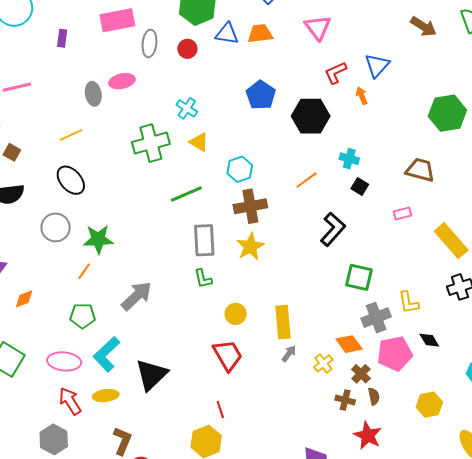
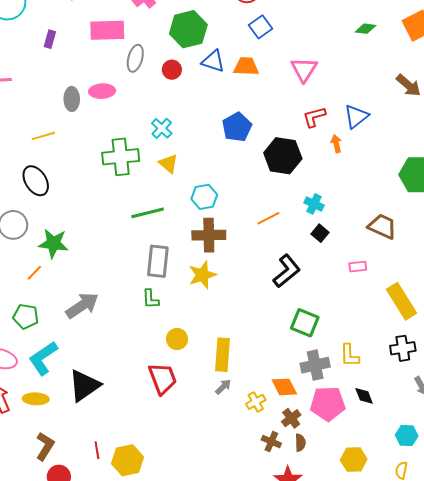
red line: (220, 410) -> (97, 450), moved

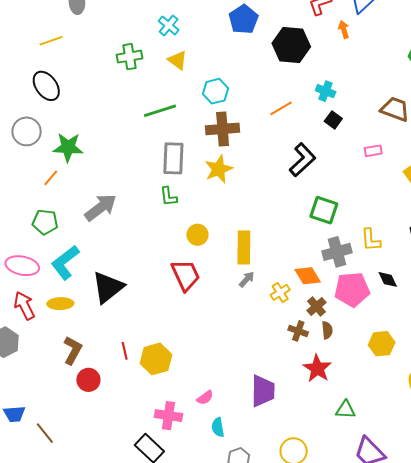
green cross: (121, 157) -> (129, 57), size x0.7

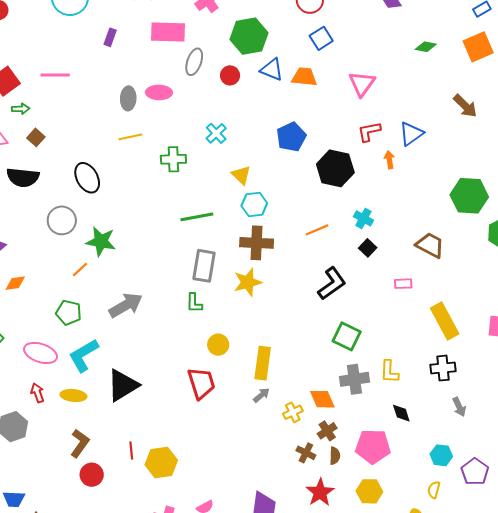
yellow line: (51, 41) -> (130, 137), moved
yellow triangle: (178, 60) -> (241, 175), moved
pink pentagon: (352, 289) -> (373, 446), moved
red arrow: (24, 306) -> (38, 393), size x0.7
yellow hexagon: (382, 344) -> (369, 491), moved

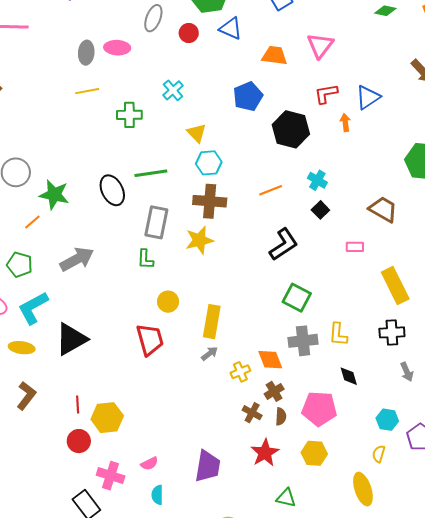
orange trapezoid: (304, 77) -> (275, 56), moved
black ellipse: (87, 178) -> (112, 190), moved
red circle: (92, 475) -> (79, 441), moved

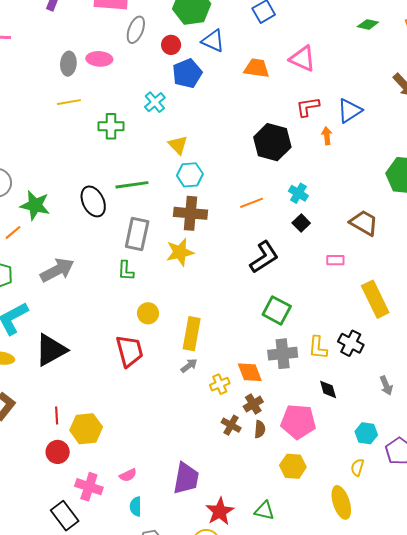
pink triangle: (320, 45) -> (302, 59), turned -44
blue pentagon: (248, 96) -> (187, 73), moved
black cross: (392, 332) -> (351, 343), moved, turned 30
red star: (265, 453) -> (220, 511), moved

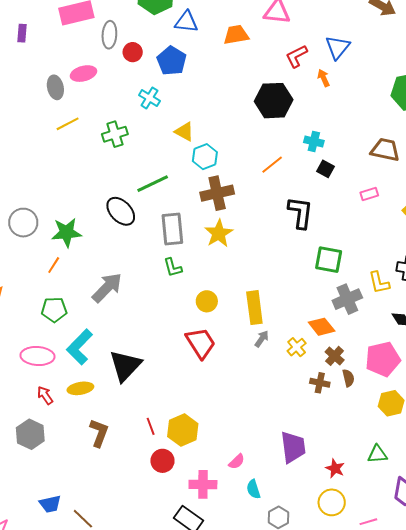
red circle: (171, 45) -> (133, 52), moved
black L-shape: (264, 257) -> (300, 213), turned -32
red star: (220, 511) -> (335, 468), size x0.7

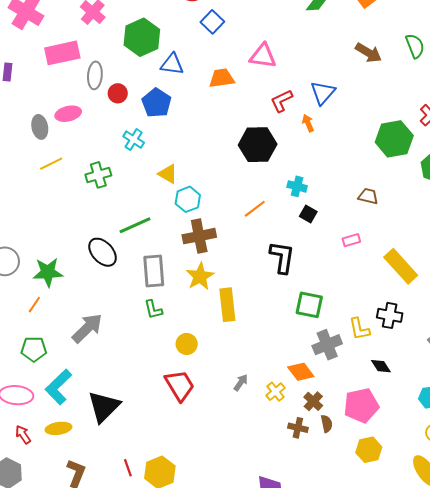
brown trapezoid: (385, 150) -> (368, 196), size x0.7
yellow rectangle: (254, 308) -> (227, 305), moved

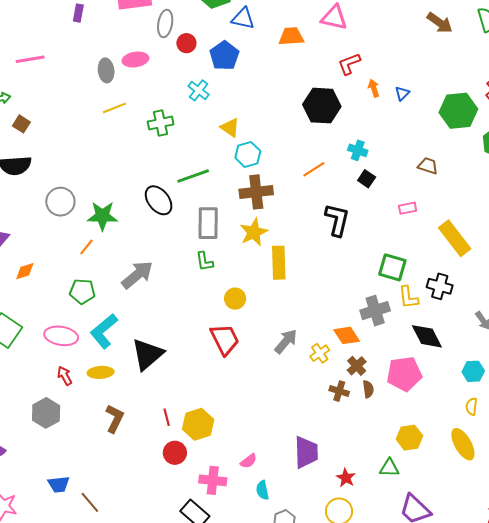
blue triangle: (323, 93) -> (402, 93), moved, size x0.6
green square: (309, 305) -> (392, 267), moved
black diamond: (381, 366) -> (427, 336), size x1.6
gray arrow: (241, 383) -> (286, 341), size x1.5
yellow hexagon: (369, 450) -> (409, 438), moved

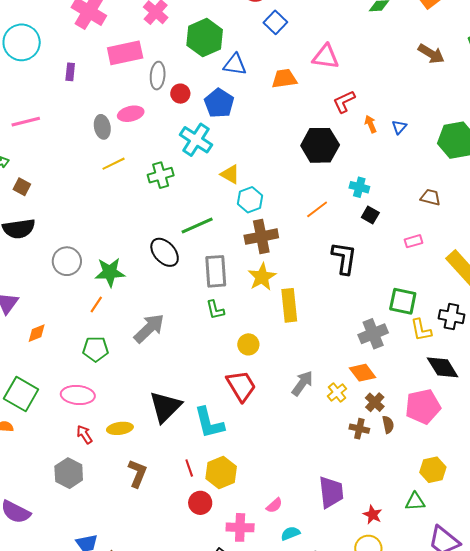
cyan cross: (199, 90) -> (196, 140), size x1.5
gray cross: (375, 311) -> (373, 334), moved
cyan L-shape: (104, 331) -> (209, 423), moved, turned -60
cyan semicircle: (262, 490) -> (290, 533), turned 84

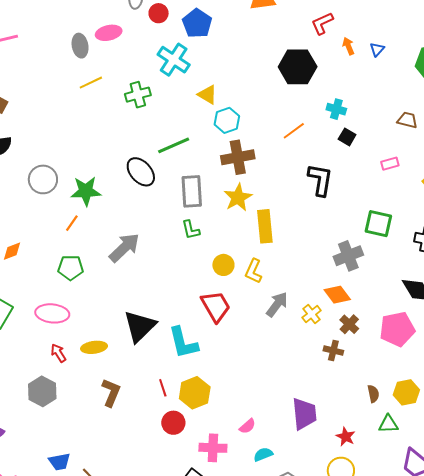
yellow L-shape: (421, 330) -> (254, 271), moved, turned 35
brown semicircle: (388, 425) -> (373, 394), moved

